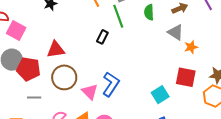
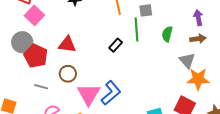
orange star: (191, 47) -> (198, 79), size x1.6
brown circle: (64, 77) -> (68, 74), size x0.7
pink triangle: (90, 92) -> (89, 94), size x1.4
gray line: (34, 98) -> (41, 87), moved

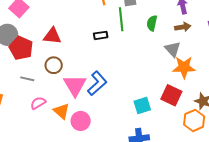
black rectangle: (116, 45) -> (101, 35), turned 40

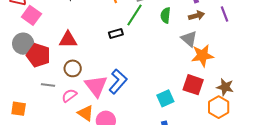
green line: (121, 19) -> (134, 15), turned 45
pink semicircle: (38, 103) -> (69, 96), moved

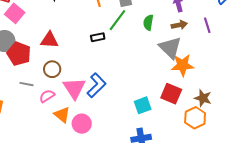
gray triangle: (189, 39) -> (170, 48), size x1.4

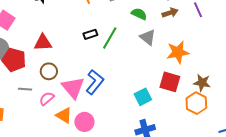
green line: (117, 20) -> (110, 38), moved
green semicircle: (148, 23) -> (139, 14), turned 112
gray triangle: (170, 48) -> (148, 37), moved, size x0.7

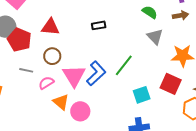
green line: (110, 38) -> (124, 65), moved

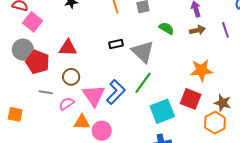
gray triangle: (155, 37) -> (143, 52), moved, size x1.4
cyan square: (142, 95) -> (162, 111), size x1.4
orange triangle: (61, 102) -> (82, 122), turned -36

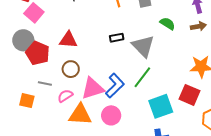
pink triangle: (94, 95) -> (93, 88), turned 45
orange square: (15, 114) -> (27, 101), moved
orange triangle: (82, 122) -> (80, 115), size x1.4
pink circle: (102, 131) -> (111, 115), moved

